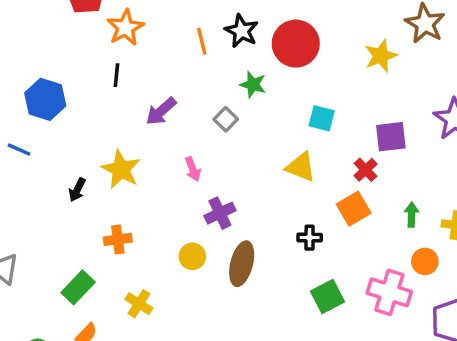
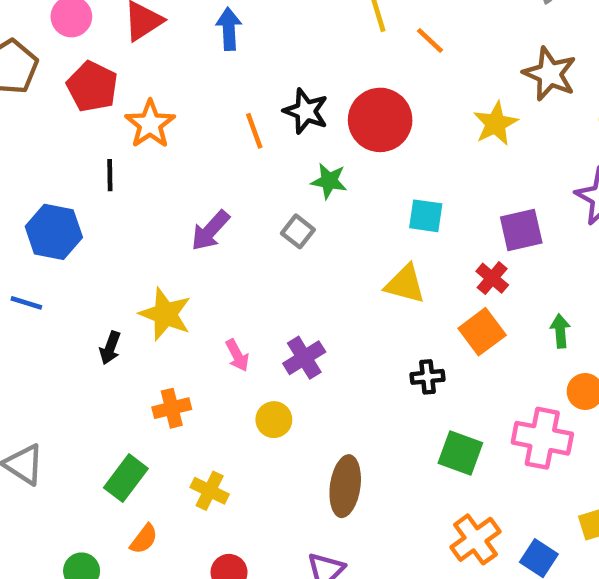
black line: (116, 75) -> (110, 175), moved
pink arrow: (193, 169) -> (237, 355), moved
brown ellipse: (242, 264) -> (345, 486), moved
green square: (328, 297) -> (460, 453), turned -36

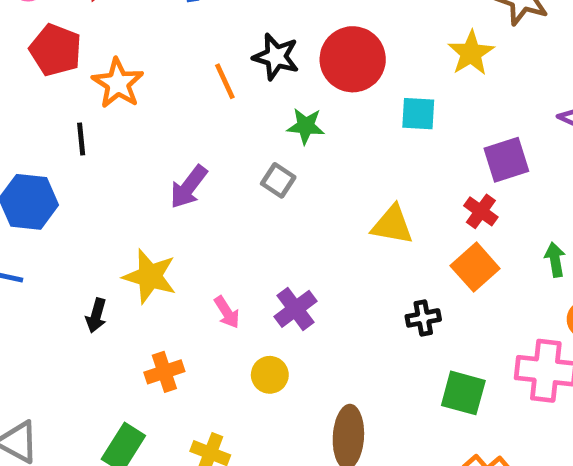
cyan square: (426, 216) -> (418, 114), moved

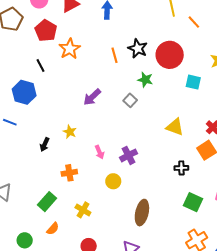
black line: (81, 139) -> (40, 65), moved, turned -32
yellow star: (150, 276) -> (70, 132), size x0.6

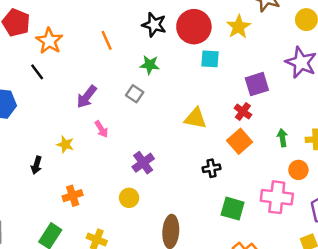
black star: (138, 49) -> (154, 25), moved
red circle: (170, 55) -> (194, 27), moved
black line: (40, 65) -> (37, 72), moved
pink arrow: (100, 152) -> (101, 129), moved

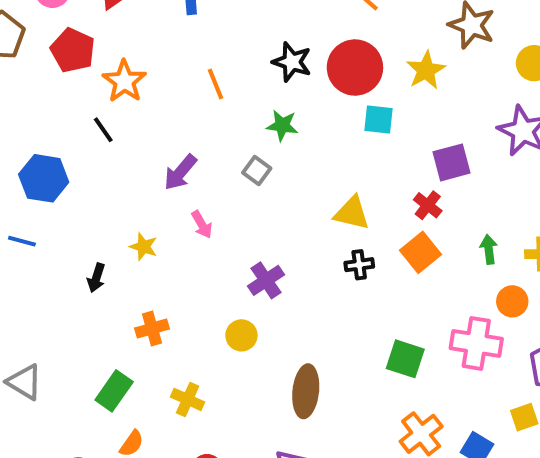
black cross: (212, 168) -> (359, 265), moved

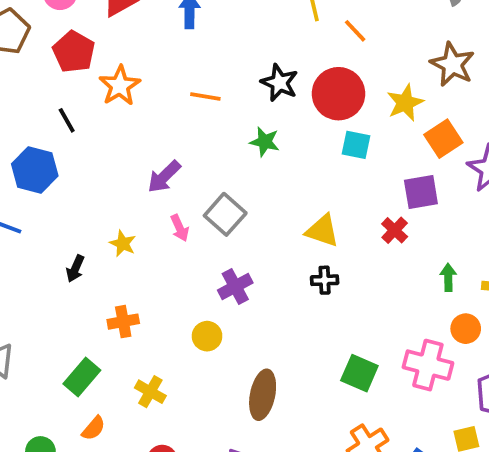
orange line: (215, 84) -> (205, 96), turned -64
black line: (103, 130) -> (67, 120), moved
gray square: (257, 170) -> (225, 214), moved, size x1.5
orange square: (420, 252) -> (443, 139), moved

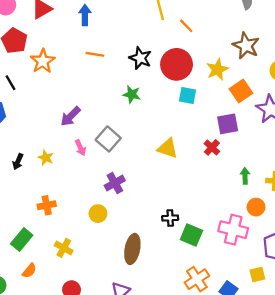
orange line: (205, 96) -> (95, 54), moved
black arrow: (75, 269) -> (18, 162), moved
black cross: (325, 280) -> (170, 218), moved

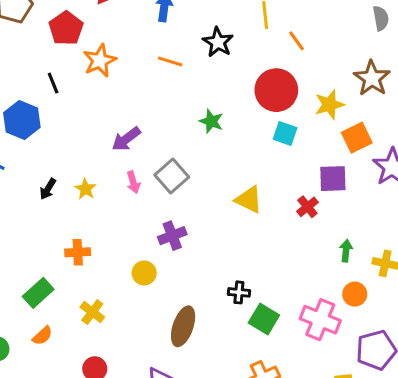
black star: (140, 58) -> (218, 42), moved

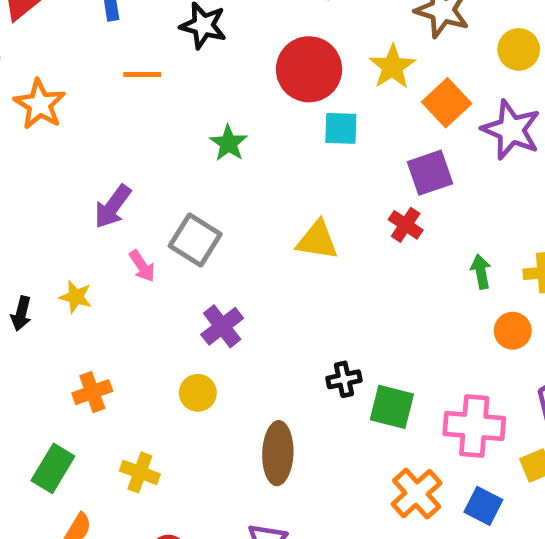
green star: (211, 121) -> (229, 143), turned 30
pink cross: (320, 320) -> (474, 426), moved

